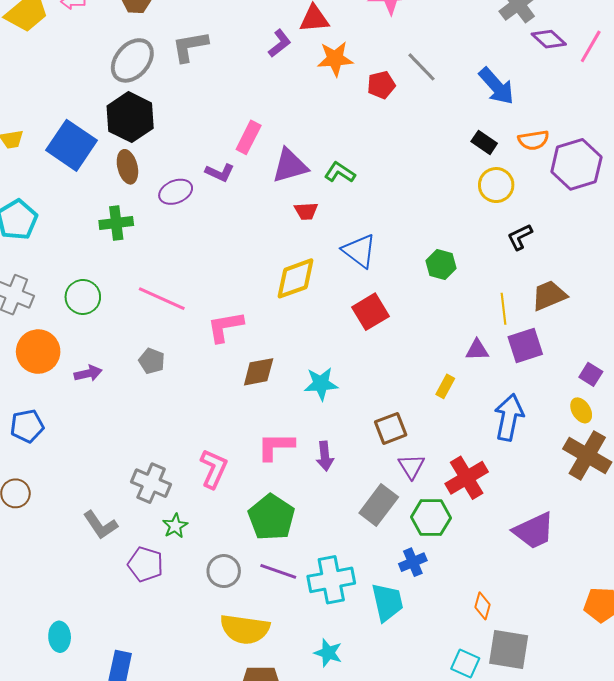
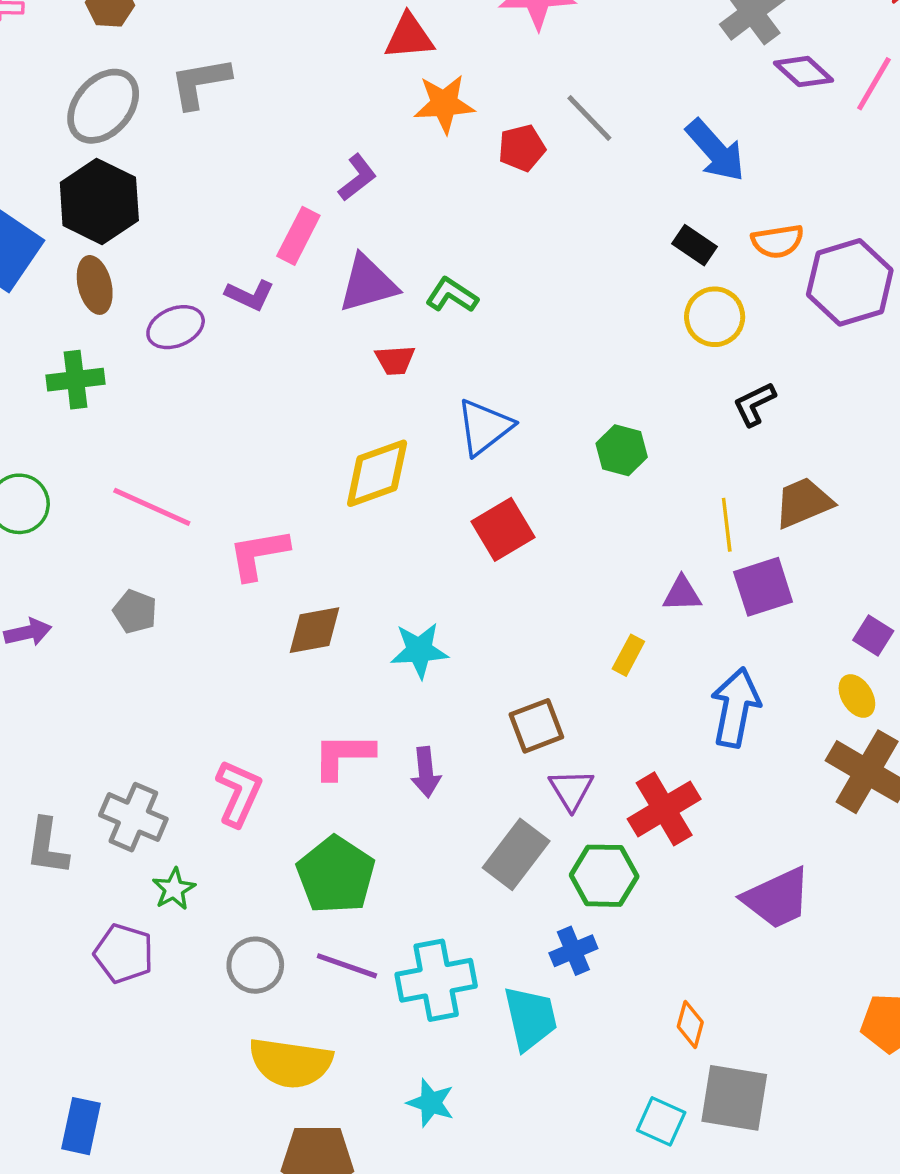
purple L-shape: (280, 43) -> (357, 178), moved
blue triangle: (359, 251) -> (484, 427), turned 45
gray L-shape: (100, 525) -> (47, 847), moved, turned 42

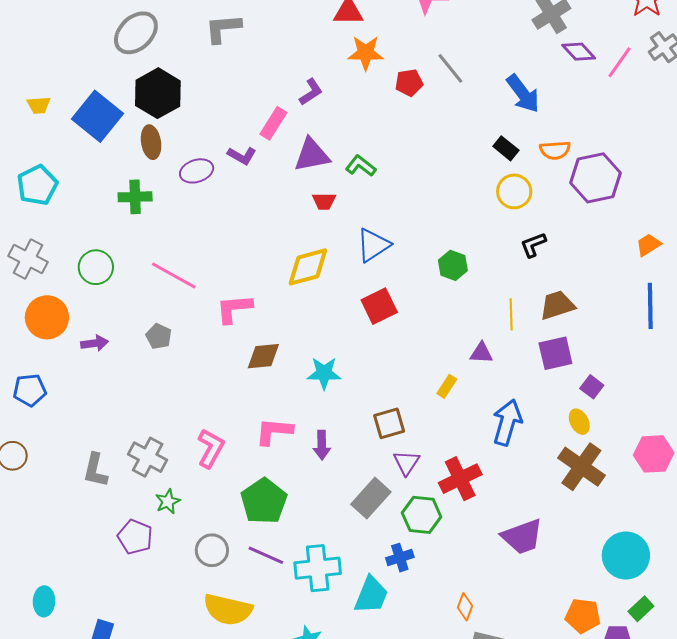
gray ellipse: (103, 106) -> (136, 33), moved
purple square: (763, 587) -> (555, 353), moved
cyan trapezoid: (530, 1018) -> (371, 595), turned 30

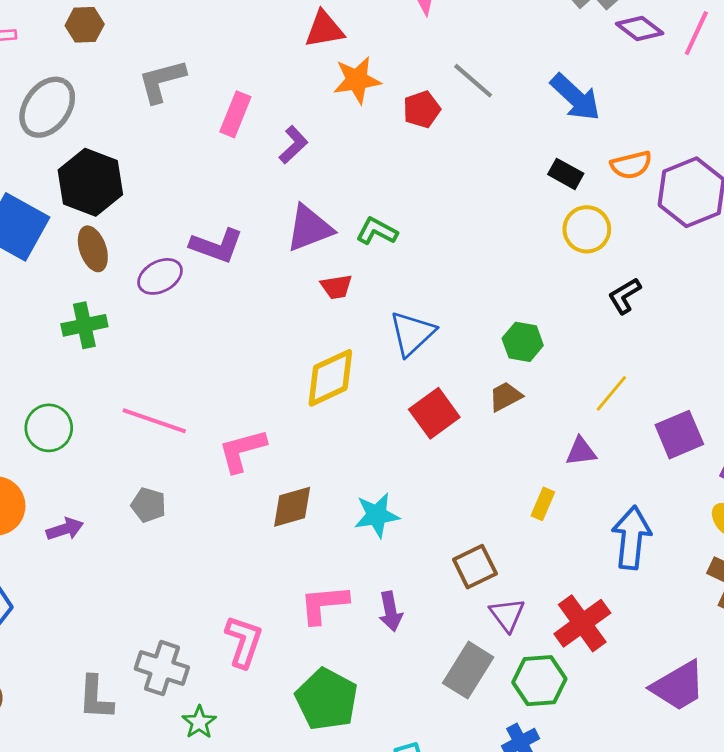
pink rectangle: (273, 123) -> (235, 114), moved
purple L-shape: (242, 156) -> (217, 246), size x1.4
brown trapezoid: (557, 305) -> (505, 397), moved, size x0.7
yellow line: (511, 314) -> (611, 393), turned 52

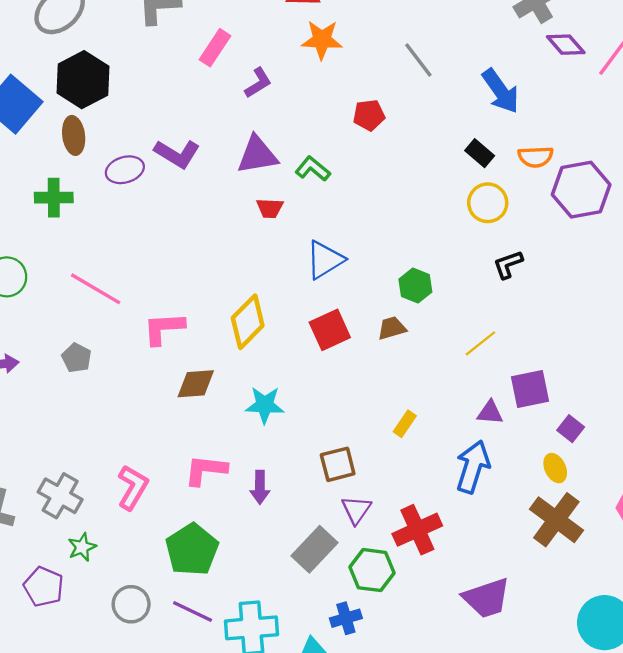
red pentagon: (422, 109) -> (369, 115), moved
yellow diamond: (330, 378) -> (248, 322), moved, turned -32
purple triangle: (581, 451) -> (490, 413), moved

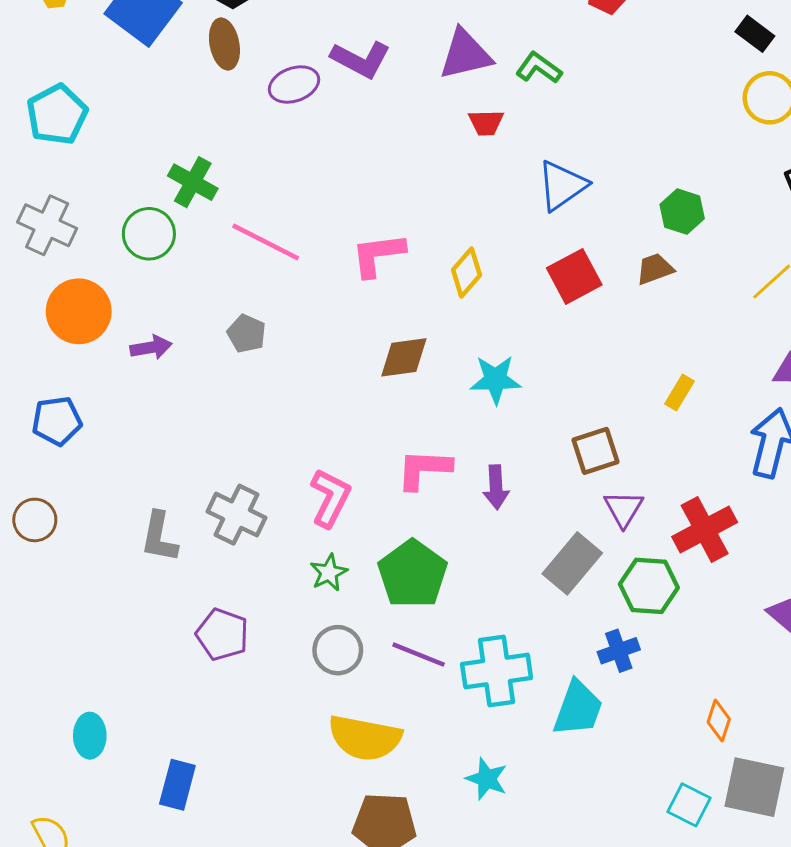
green cross: (54, 198) -> (193, 182), moved, turned 33
yellow diamond: (248, 322) -> (467, 273), size x0.7
pink L-shape: (164, 328) -> (378, 255), moved
green star: (82, 547) -> (329, 573), moved

